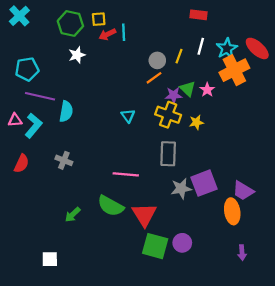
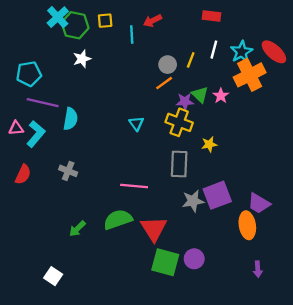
cyan cross: (19, 16) -> (58, 17), moved
red arrow: (107, 34) -> (153, 21), moved
yellow star: (196, 122) -> (209, 144), moved
green semicircle: (111, 206) -> (118, 219), turned 132
white square: (50, 259) -> (53, 276), turned 35

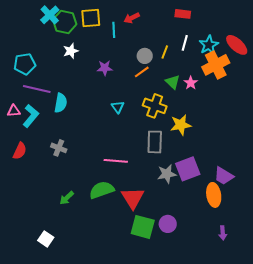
yellow square: (105, 21) -> (91, 18), size x1.5
purple star: (185, 102) -> (105, 68), moved
yellow star: (209, 144) -> (181, 125), size x1.5

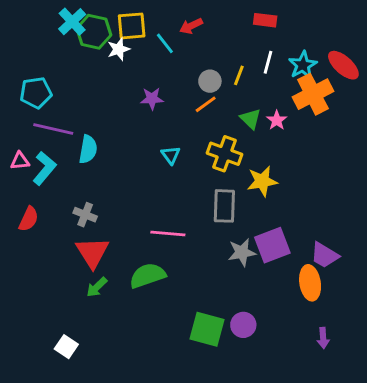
cyan line: (114, 30) -> (165, 43), turned -35
white star: (71, 51) -> (119, 49), moved
red triangle: (133, 198) -> (92, 252), moved

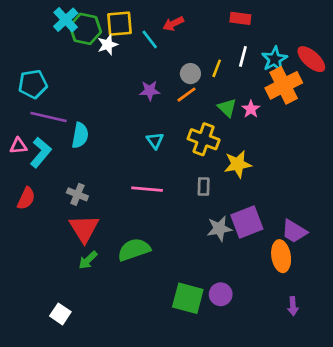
purple star: (152, 99) -> (150, 91), moved
gray rectangle: (224, 206) -> (204, 187), size x0.6
pink line: (168, 233) -> (147, 189), moved

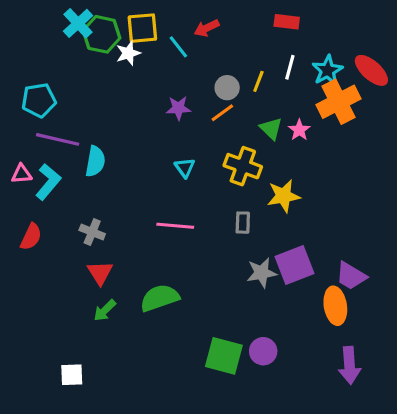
red triangle: (84, 229) -> (100, 273), size x0.7
purple arrow: (293, 306) -> (349, 365), size x1.6
white square: (60, 314) -> (72, 375), turned -36

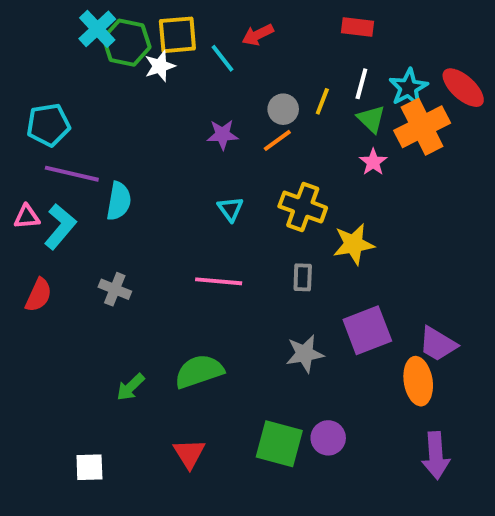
green triangle: (271, 128) -> (371, 119), moved
red triangle: (100, 273) -> (189, 454), moved
gray star: (262, 273) -> (305, 354), moved

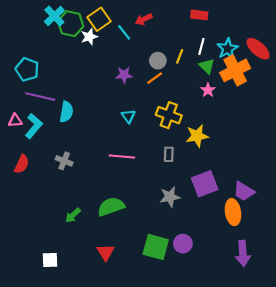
yellow square: (177, 35) -> (99, 19), turned -30
cyan pentagon: (48, 125) -> (27, 69), turned 30

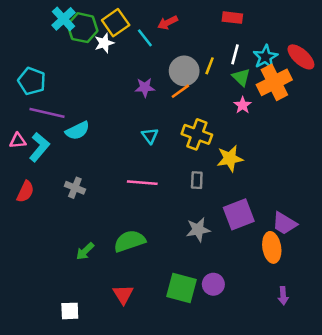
gray circle: (158, 61) -> (184, 71), size x1.5
cyan semicircle: (66, 112) -> (77, 131), turned 54
purple arrow: (243, 253) -> (283, 296), size x0.6
white square: (50, 260) -> (70, 311), moved

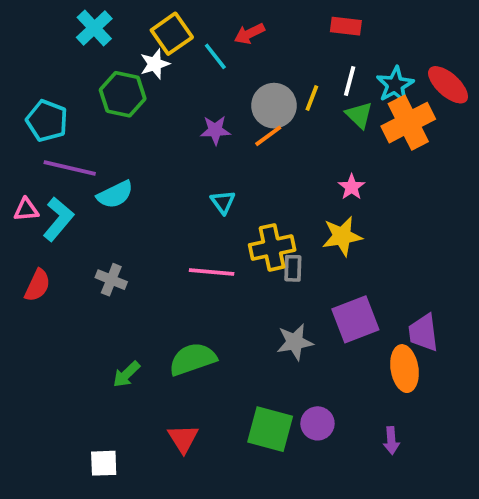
green hexagon: (83, 28) -> (123, 94), moved
pink star: (243, 105) -> (352, 187), moved
yellow cross: (197, 134) -> (272, 247), moved, turned -32
purple trapezoid: (284, 223) -> (423, 333), turned 52
purple arrow: (283, 296) -> (391, 440), moved

